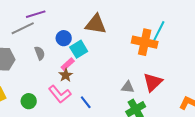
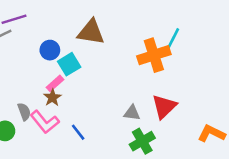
orange cross: (145, 42) -> (154, 55), turned -30
gray semicircle: (40, 53) -> (24, 112), moved

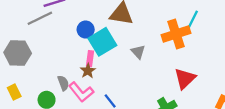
cyan square: (69, 64) -> (102, 42), size x1.4
pink rectangle: (55, 83) -> (90, 59), turned -40
gray triangle: (132, 113) -> (138, 52), moved, turned 40

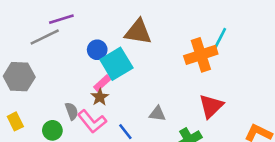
gray triangle: (138, 52) -> (157, 114), moved, turned -40
pink rectangle: (90, 59) -> (102, 83), turned 40

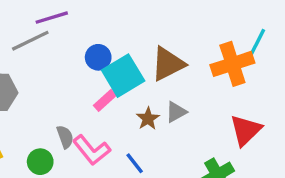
brown triangle: (138, 32) -> (168, 64), moved, turned -36
brown star: (100, 97) -> (148, 119), moved
gray triangle: (157, 114) -> (176, 112), moved, turned -36

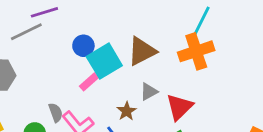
cyan line: (256, 46) -> (202, 21), moved
brown star: (148, 119) -> (127, 111), moved
red triangle: (246, 130) -> (179, 107), moved

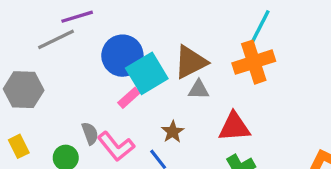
blue circle: (83, 46) -> (122, 56), size x1.6
gray triangle: (149, 92) -> (199, 90), moved, turned 30
red triangle: (179, 107) -> (234, 127), turned 40

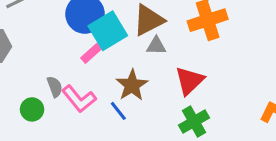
red triangle: (234, 127) -> (189, 81), turned -40
brown star: (173, 132) -> (132, 85), size x1.5

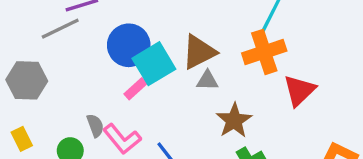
red triangle: (189, 81) -> (299, 90), moved
brown star: (132, 85) -> (234, 121), moved

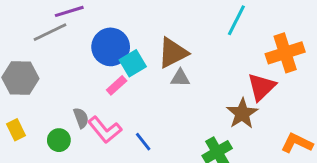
orange cross: (264, 52) -> (285, 53), moved
cyan square: (154, 64) -> (133, 63), size x0.7
brown star: (234, 121) -> (242, 113), moved

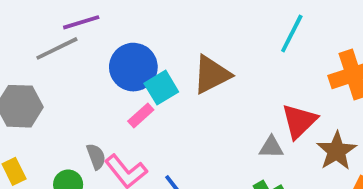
gray triangle: (180, 78) -> (271, 147), moved
red triangle: (262, 87) -> (299, 121), moved
brown star: (242, 113) -> (337, 151), moved

